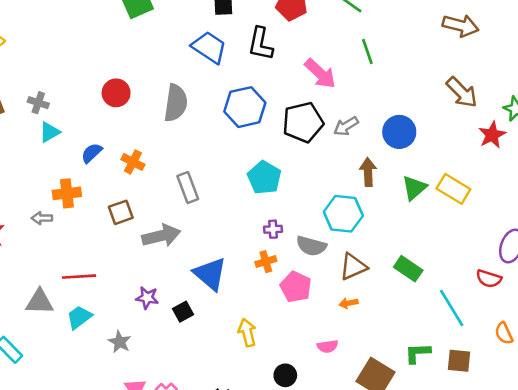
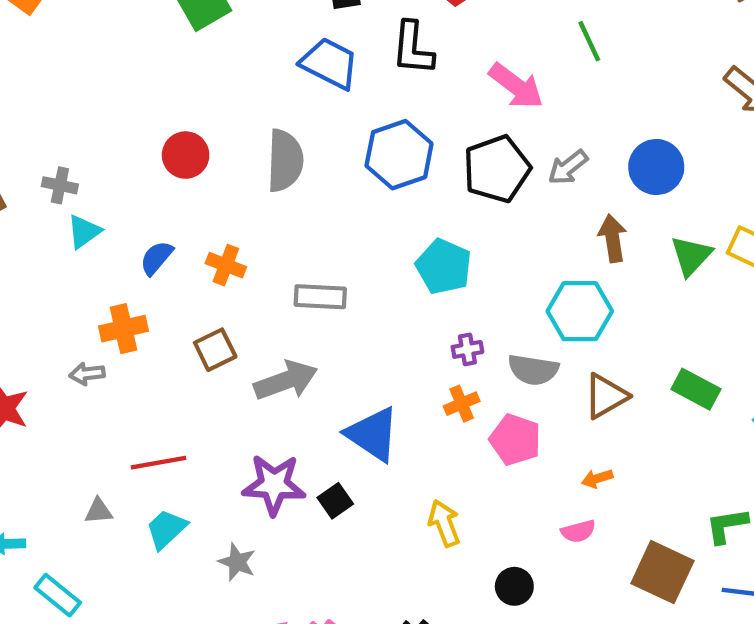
gray rectangle: (188, 187) -> (320, 297), turned -60
purple star: (147, 298) -> (274, 485), size x1.6
gray triangle: (40, 302) -> (99, 511), size x0.6
orange arrow: (348, 303) -> (597, 478), moved

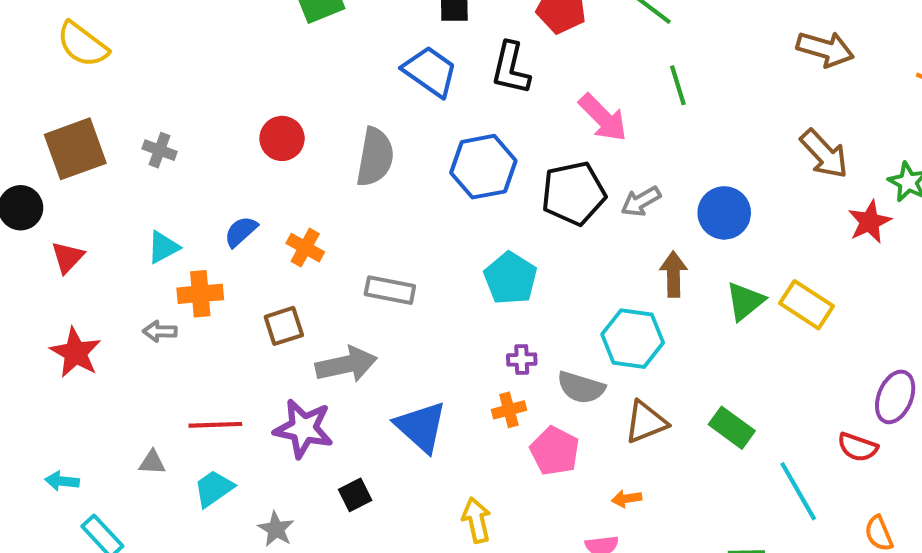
cyan triangle: (84, 232) -> (163, 247), moved
purple star: (274, 485) -> (303, 429), moved
black square: (335, 501) -> (355, 495), moved

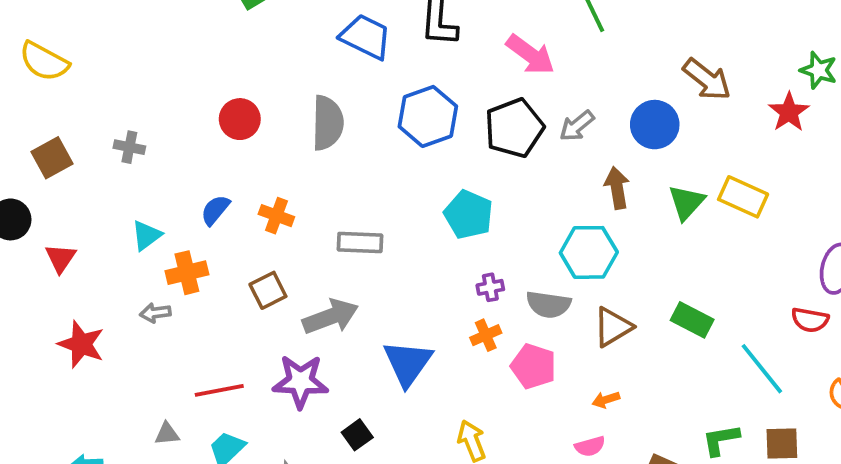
brown square: (75, 149) -> (52, 158), size x0.7
brown arrow: (824, 154) -> (707, 79), moved
blue triangle: (421, 427) -> (408, 363), turned 32

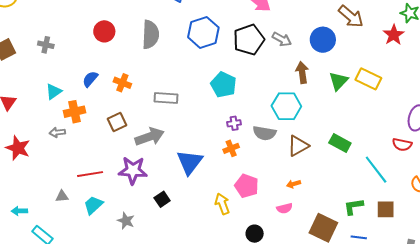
gray arrow: (577, 126) -> (282, 39), turned -114
pink pentagon: (533, 366) -> (247, 186), moved

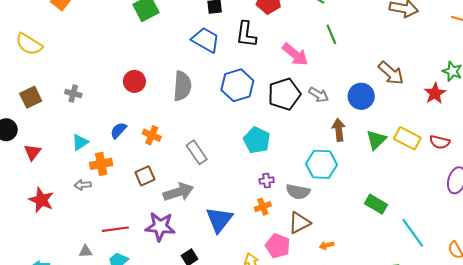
gray rectangle: (166, 98) -> (197, 152), turned 50
red semicircle: (402, 145) -> (440, 142), moved
brown triangle: (298, 146) -> (299, 223), moved

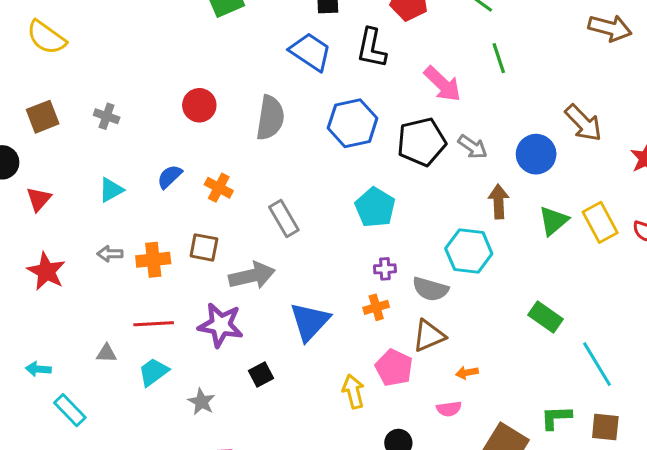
yellow rectangle: (407, 138) -> (600, 222), turned 30
orange cross: (101, 164) -> (153, 260), moved
brown square: (145, 176) -> (204, 247), turned 30

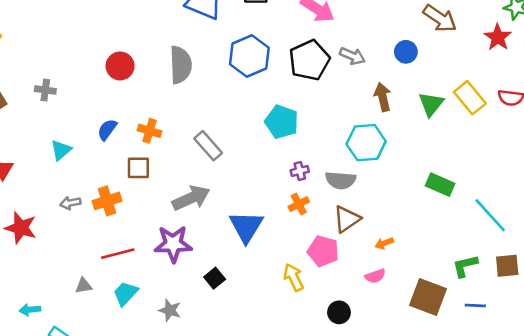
blue circle: (536, 154) -> (406, 52), size x0.7
brown square: (204, 247) -> (138, 168), moved

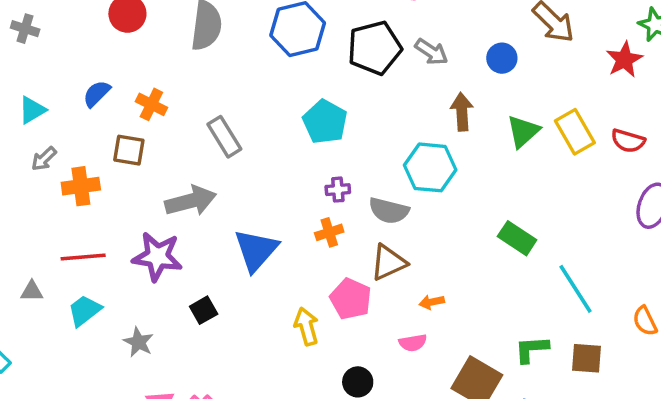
gray arrow: (70, 203) -> (44, 159), moved, turned -42

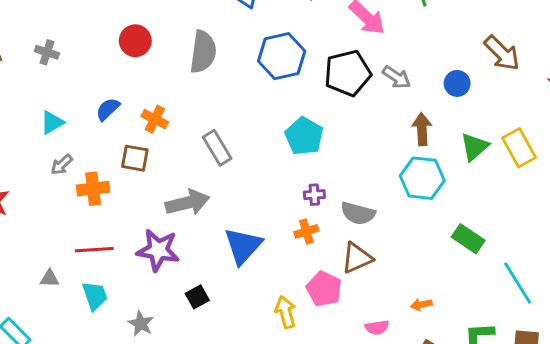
cyan hexagon: (430, 167) -> (422, 178), moved
orange arrow: (432, 302) -> (421, 305), moved
cyan trapezoid: (84, 311) -> (95, 296), turned 108

